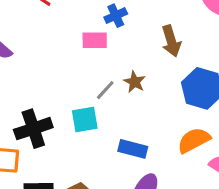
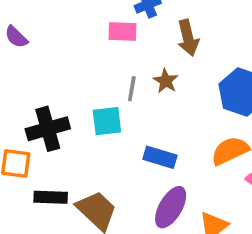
brown arrow: (171, 41) -> (188, 38), moved
gray line: (105, 90) -> (132, 89), turned -35

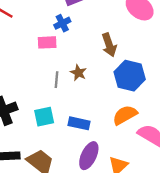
brown arrow: (188, 38) -> (109, 45), moved
cyan square: (107, 121) -> (44, 117), moved

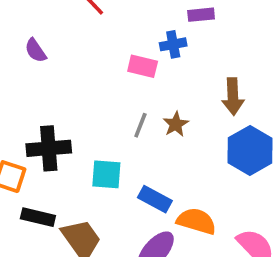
orange semicircle: (125, 115) -> (196, 221), moved, turned 30

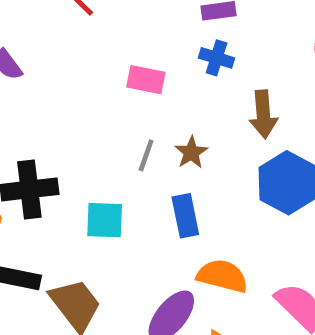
blue cross: (173, 44) -> (217, 58), moved, turned 30
blue rectangle: (155, 199) -> (185, 216), moved, turned 52

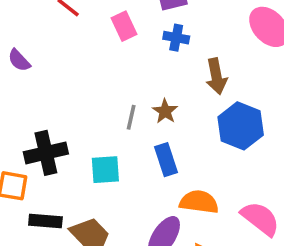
pink rectangle: (146, 80) -> (124, 26), moved, turned 60

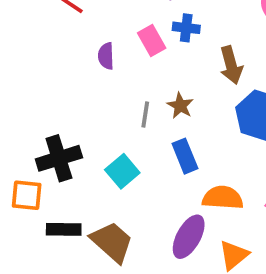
pink rectangle: (124, 26) -> (152, 40), moved
purple semicircle: (19, 60) -> (106, 56), moved, turned 45
cyan square: (105, 170) -> (122, 171), turned -32

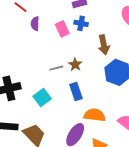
purple semicircle: (106, 56) -> (35, 24), moved
gray line: (145, 115) -> (56, 68), turned 64

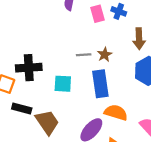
blue rectangle: (76, 92) -> (100, 84), size x1.4
cyan square: (42, 97) -> (63, 84), turned 30

